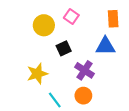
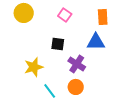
yellow circle: (44, 25) -> (24, 13), moved
black square: (64, 48) -> (58, 44), turned 32

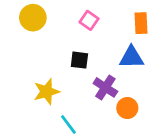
orange circle: (76, 87) -> (127, 108), moved

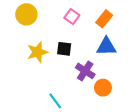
orange rectangle: (141, 23) -> (104, 19), moved, turned 42
yellow star: (47, 92) -> (37, 52), moved

